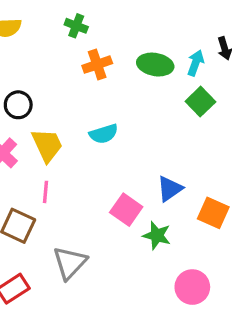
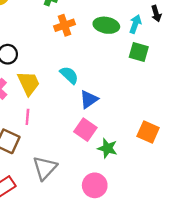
green square: (200, 102) -> (139, 52), turned -30
cyan semicircle: (104, 134) -> (69, 75), turned -120
blue triangle: (170, 189) -> (89, 99), moved
pink circle: (192, 287) -> (95, 185), moved

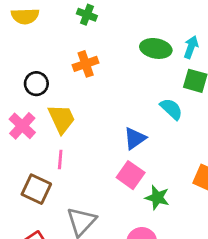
orange cross: (65, 25) -> (86, 64), moved
cyan semicircle: (69, 75) -> (171, 109), moved

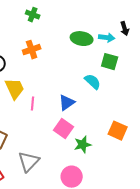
cyan arrow: (191, 47) -> (107, 38), turned 77
pink line: (60, 160) -> (33, 104), moved
green star: (157, 198) -> (83, 145), turned -30

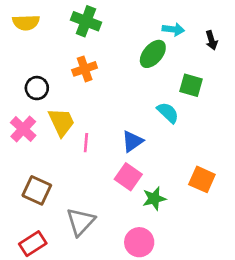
green cross: (33, 15) -> (86, 21), size x1.5
cyan arrow: (107, 38) -> (173, 29), moved
green ellipse: (82, 39) -> (153, 54), turned -60

